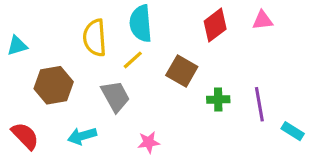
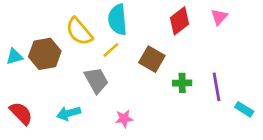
pink triangle: (263, 20) -> (219, 17), turned -42
yellow semicircle: (95, 38) -> (79, 31), turned -36
cyan triangle: (17, 46) -> (14, 57), moved
brown hexagon: (54, 85) -> (45, 54), moved

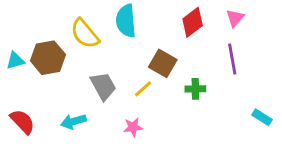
yellow line: (111, 50) -> (143, 89), moved
purple line: (216, 87) -> (232, 59), moved

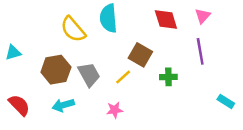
red diamond: (193, 22) -> (166, 20), turned -70
brown hexagon: (48, 58) -> (56, 70), moved

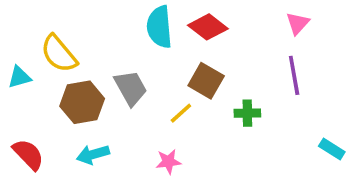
red diamond: (166, 20) -> (208, 27), moved, turned -35
yellow semicircle: (73, 29) -> (59, 54), moved
gray trapezoid: (89, 75) -> (131, 88), moved

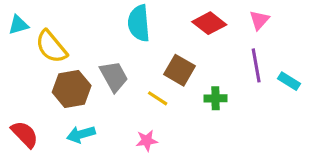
red diamond: (208, 27) -> (209, 23), moved
cyan triangle: (19, 77) -> (18, 25), moved
yellow line: (181, 113) -> (158, 98), turned 75
cyan rectangle: (332, 149) -> (289, 81), moved

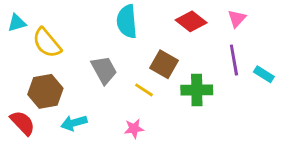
brown hexagon: (72, 89) -> (45, 91), moved
green cross: (216, 98) -> (197, 90), size x1.5

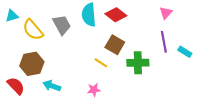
red diamond: (191, 21) -> (116, 15), moved
gray trapezoid: (104, 70) -> (62, 25), moved
cyan arrow: (74, 123) -> (52, 86), turned 36

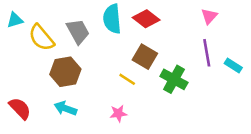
green cross: (138, 63) -> (174, 79), turned 30
brown hexagon: (32, 64) -> (65, 72), moved

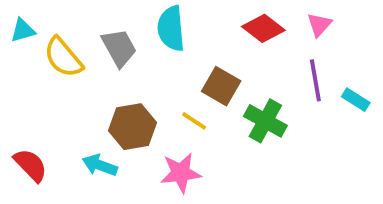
red diamond: (146, 19) -> (263, 28), moved
brown hexagon: (65, 72) -> (133, 127), moved
pink star: (118, 113) -> (181, 173), size x1.5

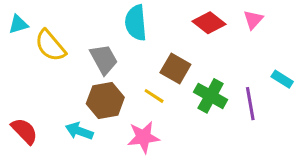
gray trapezoid: (119, 48) -> (104, 59), moved
purple line: (315, 80) -> (250, 104), moved

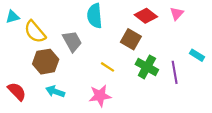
brown square: (175, 68) -> (131, 39), moved
brown hexagon: (105, 101) -> (46, 62), moved

